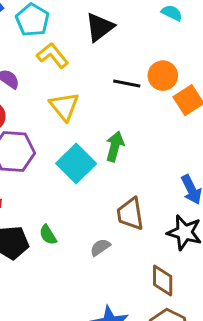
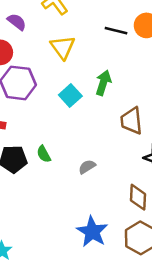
cyan square: (76, 163) -> (70, 96), size x0.7
brown trapezoid: (130, 214) -> (131, 121), moved

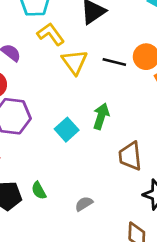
yellow triangle: (63, 47) -> (75, 62), moved

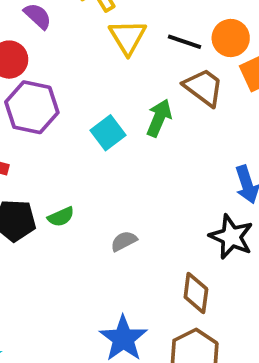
brown trapezoid: (130, 156) -> (204, 87), moved, turned 128
green semicircle: (39, 191) -> (61, 217), turned -90

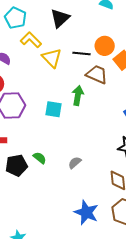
cyan square: (108, 133) -> (54, 109), turned -30
green semicircle: (61, 217) -> (40, 158), turned -104

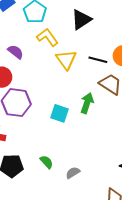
green semicircle: (40, 158) -> (46, 162), moved

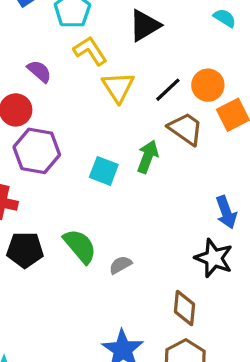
black line: (98, 60) -> (168, 90), turned -60
green semicircle: (46, 162) -> (80, 246), size x1.6

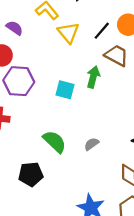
black pentagon: (25, 250) -> (31, 174), moved
gray semicircle: (120, 265) -> (92, 144), moved

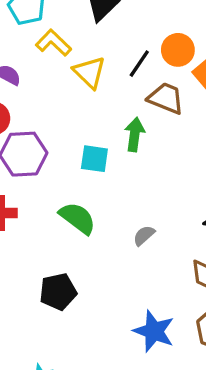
green semicircle: (55, 142) -> (78, 218), moved

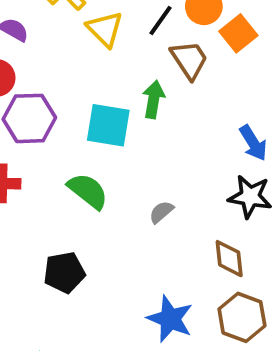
brown trapezoid: (166, 98) -> (189, 60), turned 33
cyan square: (94, 159) -> (108, 125), size x1.4

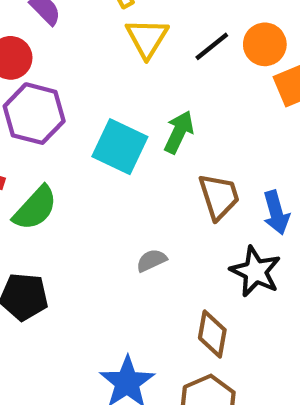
brown trapezoid: (189, 60) -> (219, 197), moved
green semicircle: (88, 191) -> (35, 208), moved, turned 78

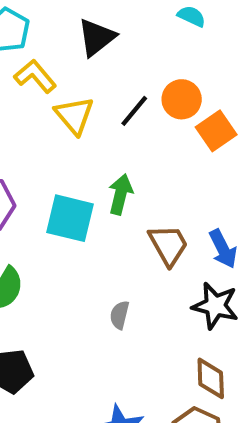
gray semicircle: (151, 260) -> (119, 315), turned -40
brown diamond: (212, 334) -> (211, 378), moved

